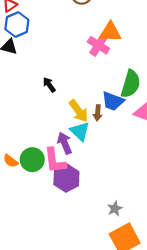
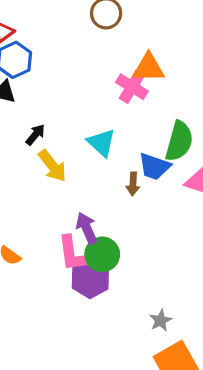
black arrow: (49, 85) -> (35, 135), moved, turned 77
yellow arrow: (79, 111) -> (52, 166), moved
cyan triangle: (80, 131) -> (102, 143), moved
green circle: (32, 160) -> (102, 254), moved

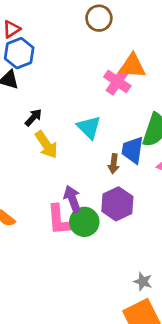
blue trapezoid: (154, 167) -> (133, 150), turned 76
purple hexagon: (90, 278) -> (117, 204), moved
gray star: (161, 320) -> (143, 281), moved, turned -30

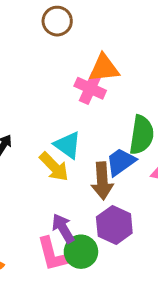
yellow arrow: (46, 145) -> (54, 167), moved
blue trapezoid: (133, 150) -> (121, 162), turned 56
brown arrow: (114, 164) -> (102, 181), size x1.6

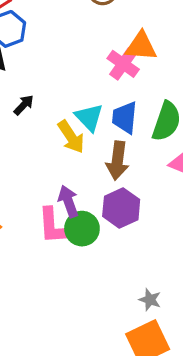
blue trapezoid: (121, 162) -> (125, 118), moved, turned -60

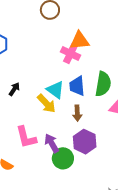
brown arrow: (117, 161) -> (77, 113), size x0.7
pink L-shape: (53, 226) -> (26, 137), moved

